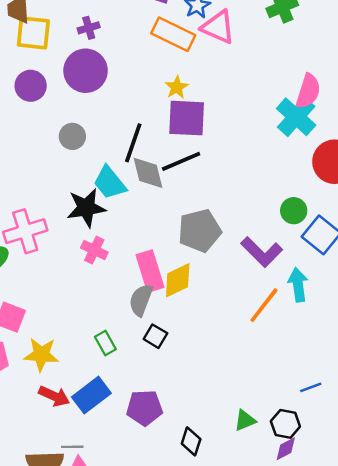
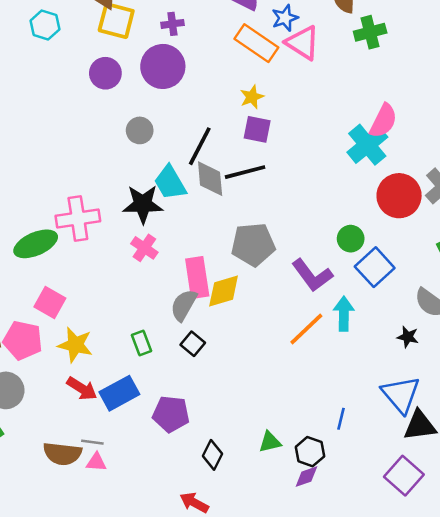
purple square: (187, 118) -> (257, 129), size x0.7
blue line: (311, 387) -> (341, 419), turned -65

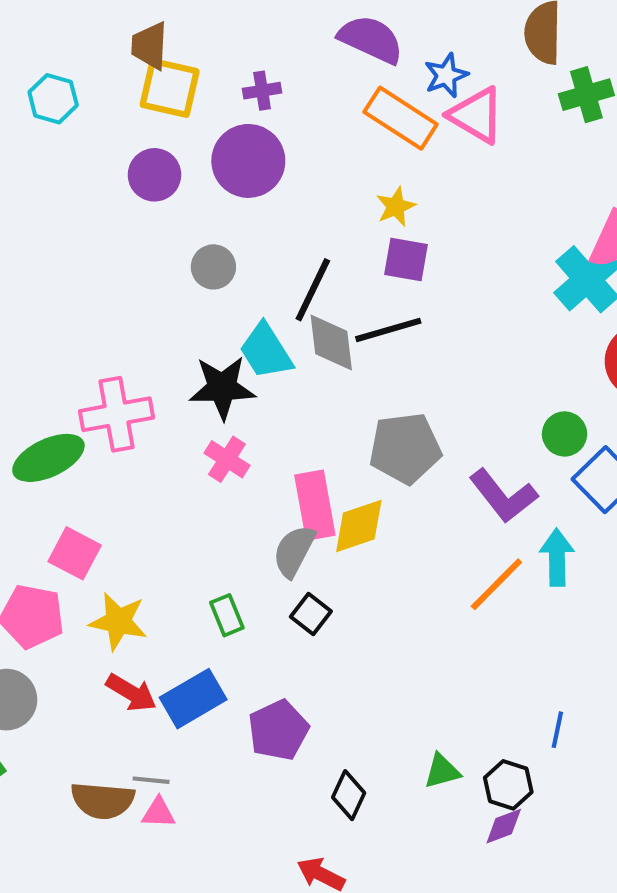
purple pentagon: (171, 414) -> (278, 730), turned -30

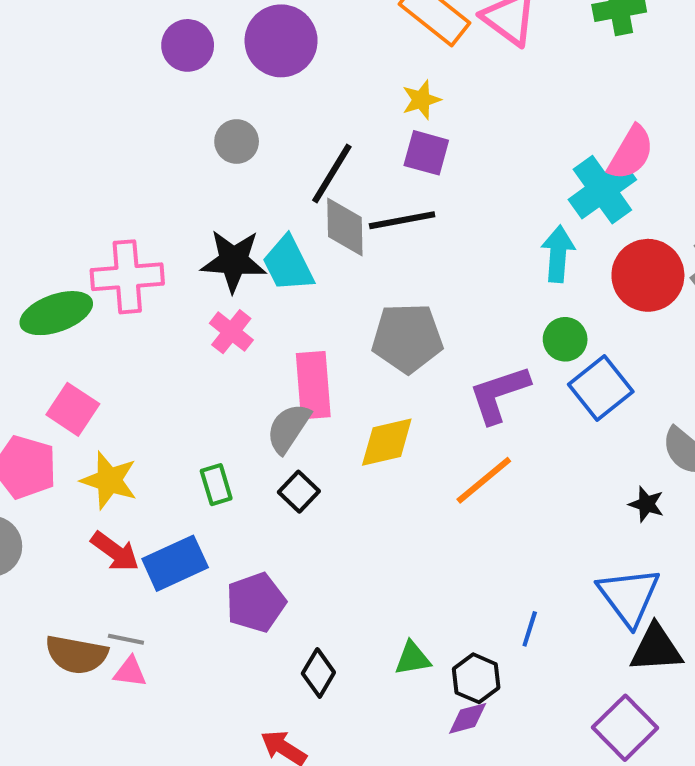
cyan trapezoid: (266, 351) -> (288, 264), moved
purple L-shape: (503, 496) -> (499, 394), turned 104
yellow diamond: (359, 526) -> (387, 442), moved
cyan arrow: (557, 557) -> (558, 254), moved

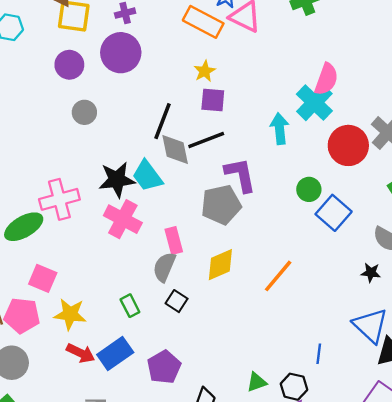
gray circle: (237, 142) -> (84, 112), moved
cyan arrow: (558, 254) -> (280, 129), moved
pink cross: (231, 332) -> (123, 219), size x1.5
pink rectangle: (313, 385) -> (174, 240), size x0.7
purple L-shape: (499, 394) -> (240, 175), moved, turned 108

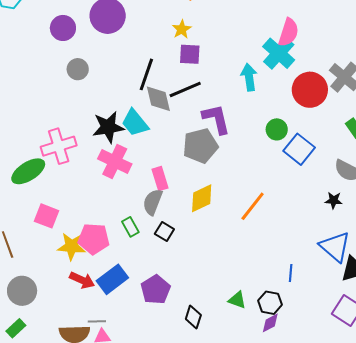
green rectangle: (130, 306) -> (130, 227), moved
pink pentagon: (22, 315) -> (94, 239), moved
green triangle: (257, 382) -> (237, 300), turned 42

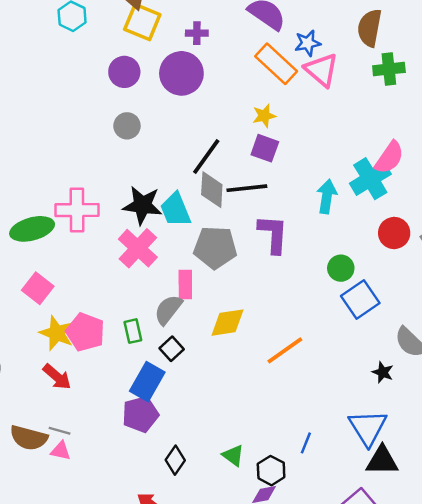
red circle: (310, 90) -> (394, 233), size x0.7
gray pentagon: (200, 146) -> (215, 247), moved
blue rectangle: (112, 279) -> (147, 382), moved, turned -40

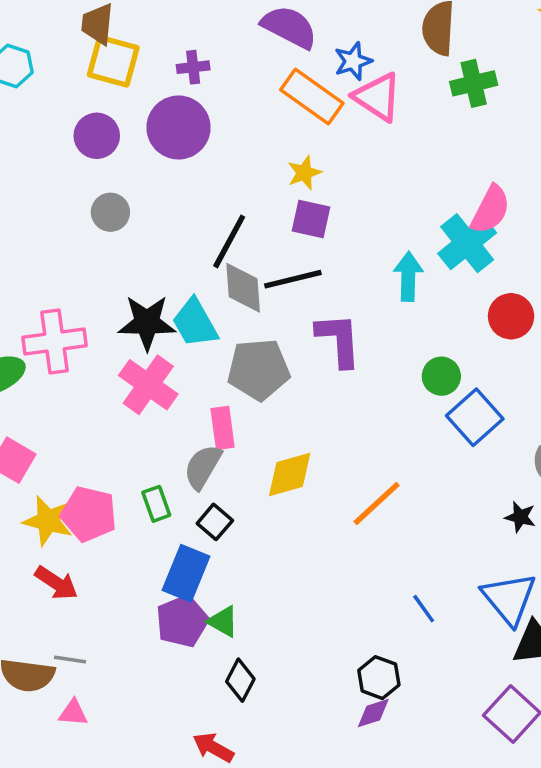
blue line: (306, 443) -> (424, 609), moved, turned -50
pink triangle: (61, 451) -> (73, 713), moved
green triangle: (233, 455) -> (223, 621), moved

